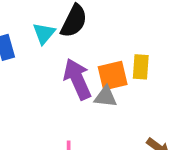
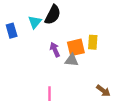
purple arrow: (77, 79) -> (55, 50), size x0.6

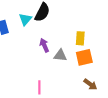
orange square: (76, 47) -> (84, 57), moved

